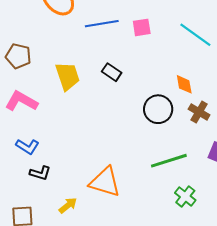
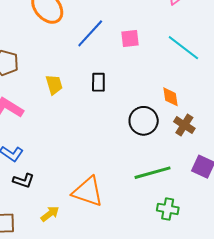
blue line: (102, 24) -> (90, 33), turned -40
black rectangle: (112, 72) -> (98, 82), turned 54
yellow trapezoid: (67, 76) -> (54, 85), size x0.7
green cross: (185, 196) -> (168, 209), turned -30

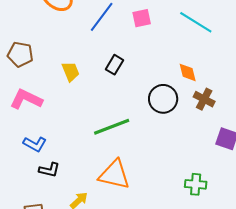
black rectangle: (98, 82) -> (114, 65), turned 36
green line: (153, 173) -> (112, 127), moved

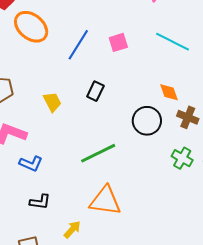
blue L-shape: (35, 144) -> (31, 164), moved
green cross: (196, 184) -> (182, 158), moved, turned 30

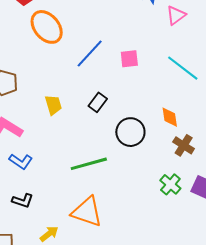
black circle: (147, 121) -> (130, 132), moved

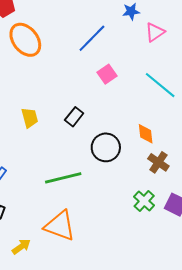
blue line: (90, 54) -> (92, 38), moved
pink square: (129, 59) -> (107, 74), turned -30

